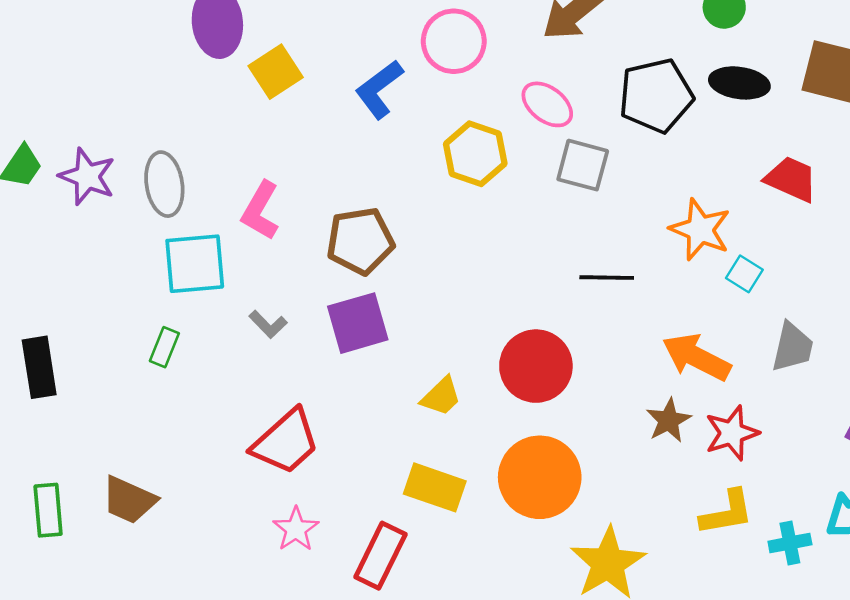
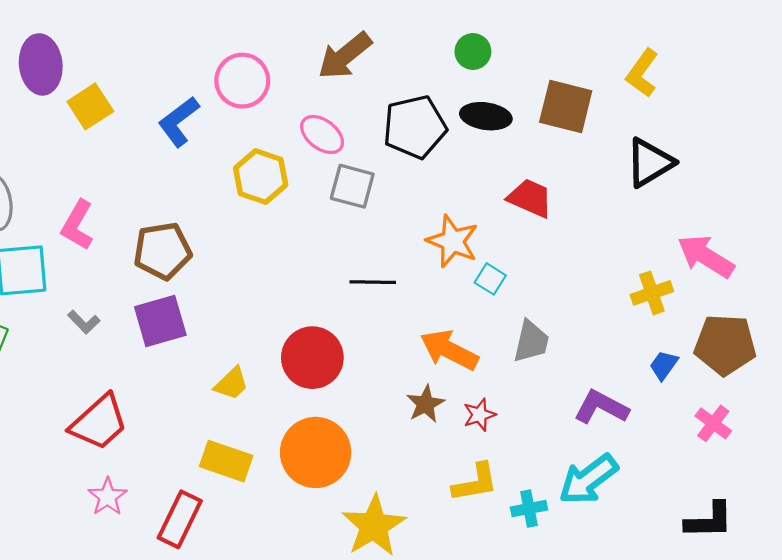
red star: (732, 433) -> (479, 415), size x0.7

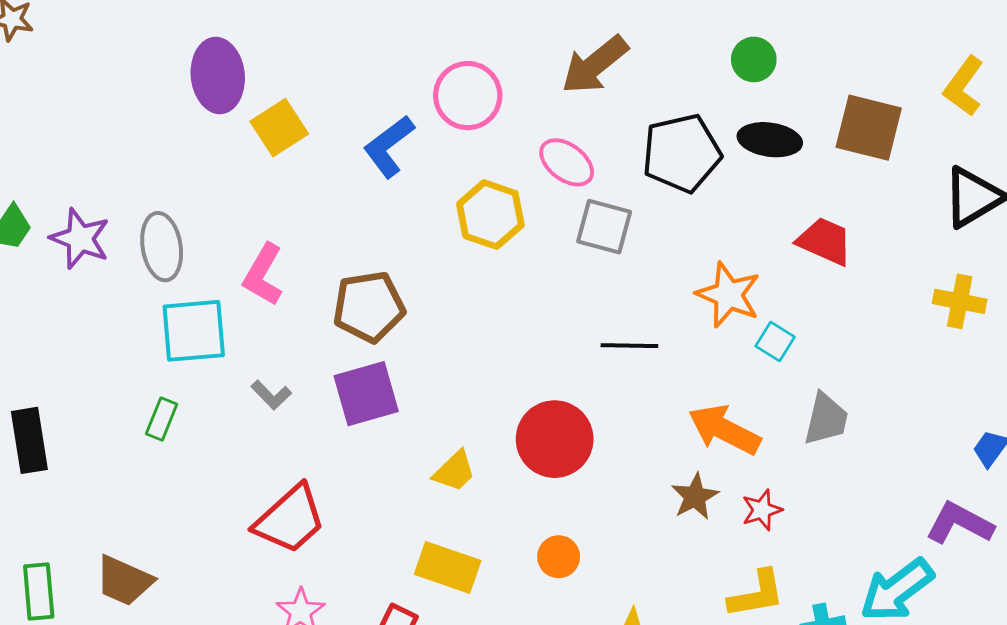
yellow cross: (652, 293) -> (960, 301), moved, turned 30
purple L-shape: (601, 407) -> (960, 523), moved
orange circle: (316, 452) -> (559, 557), size x0.5

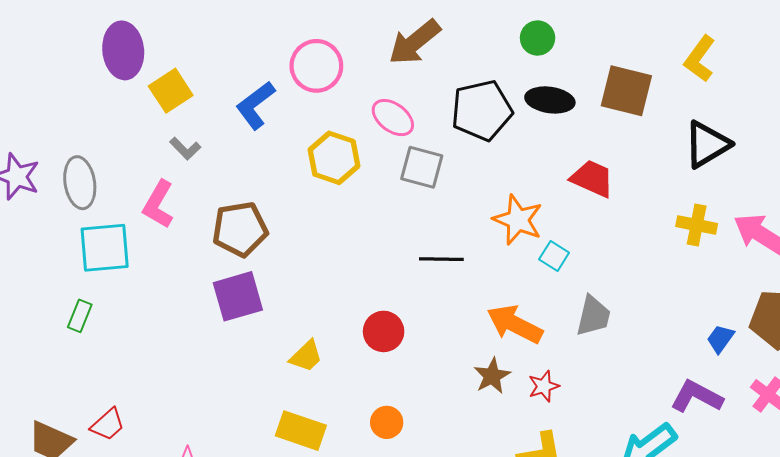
gray L-shape: (271, 395) -> (185, 149), moved
red circle: (555, 439) -> (384, 331), size x0.7
red trapezoid: (290, 519) -> (108, 424), moved, size x0.6

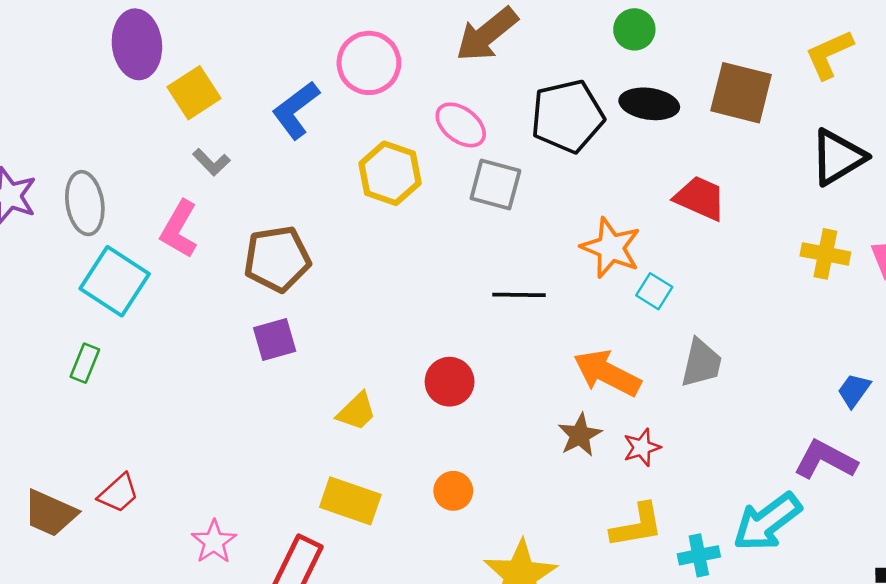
yellow L-shape: (700, 59) -> (829, 54), turned 30
cyan square: (105, 248) -> (115, 281), turned 38
purple square: (238, 296) -> (275, 340), size x0.7

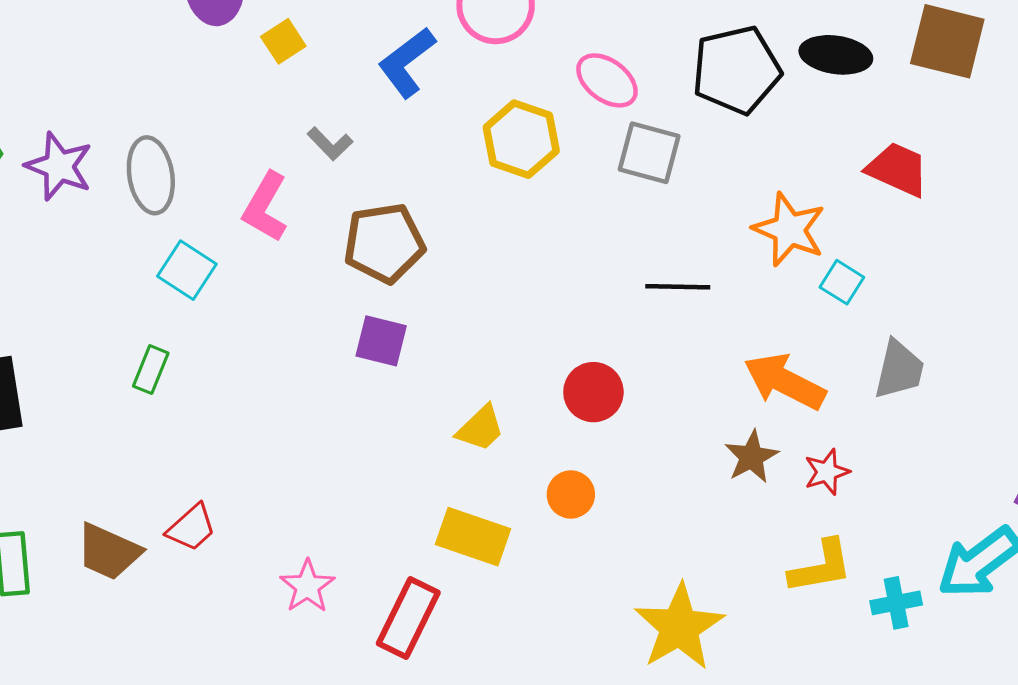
yellow square: (194, 93) -> (283, 41), size x0.7
gray L-shape: (211, 162) -> (330, 144), moved
cyan square: (115, 281) -> (187, 270), size x0.7
purple square: (275, 340) -> (381, 341), turned 30
orange circle: (453, 491) -> (571, 494), moved

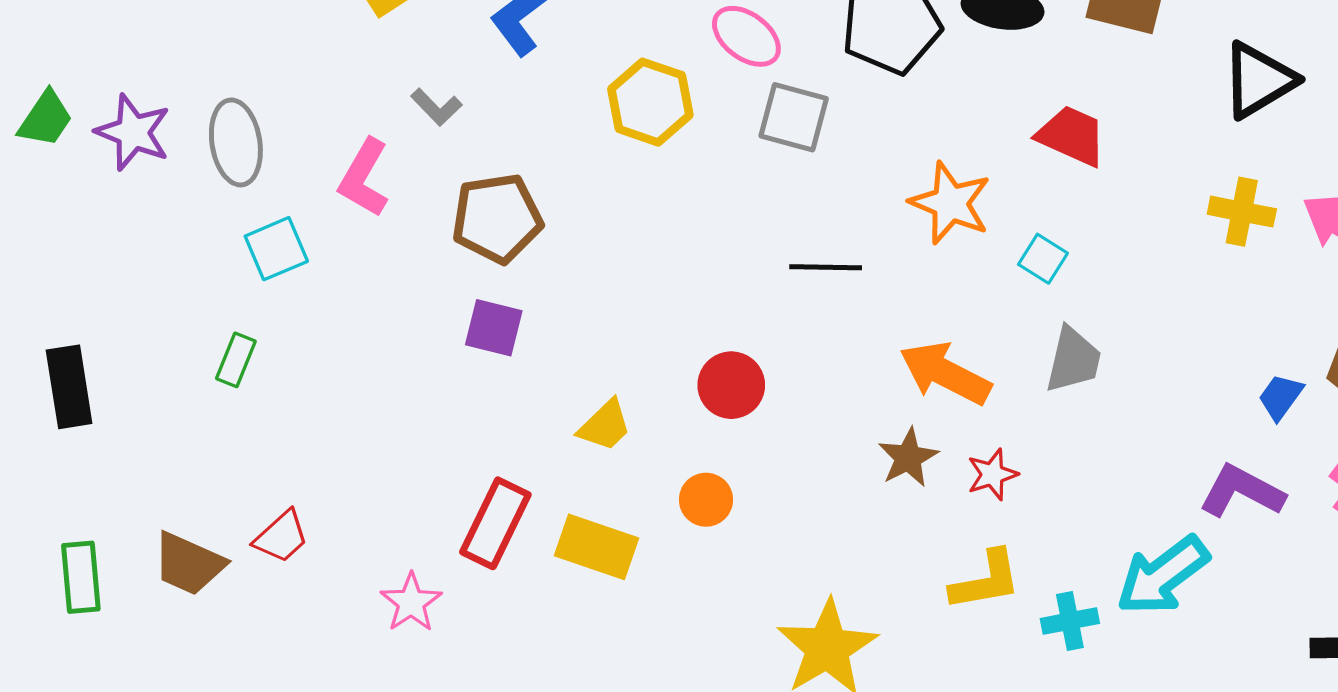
cyan square: (187, 270) -> (276, 249), turned 34
cyan square: (842, 282) -> (1043, 259), moved
red rectangle: (408, 618) -> (495, 523), moved

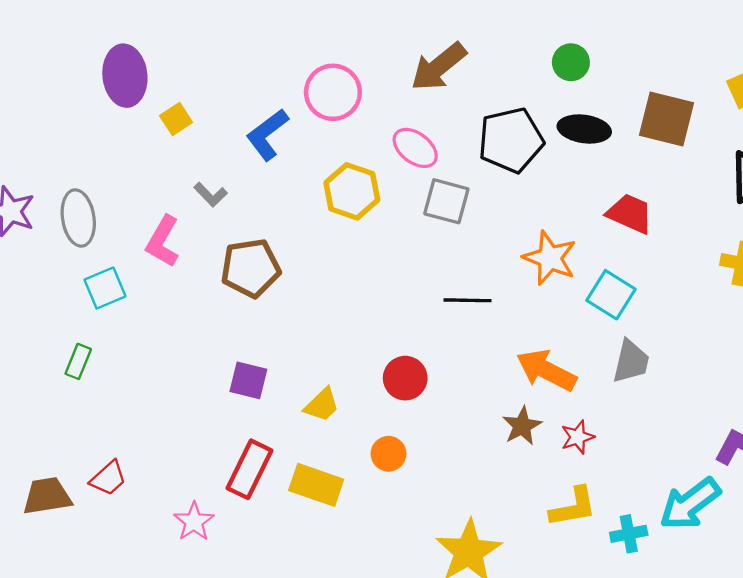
cyan square: (1043, 259) -> (611, 295), size x1.5
purple square: (494, 328) -> (248, 380), moved
brown trapezoid: (189, 564) -> (47, 496), turned 147

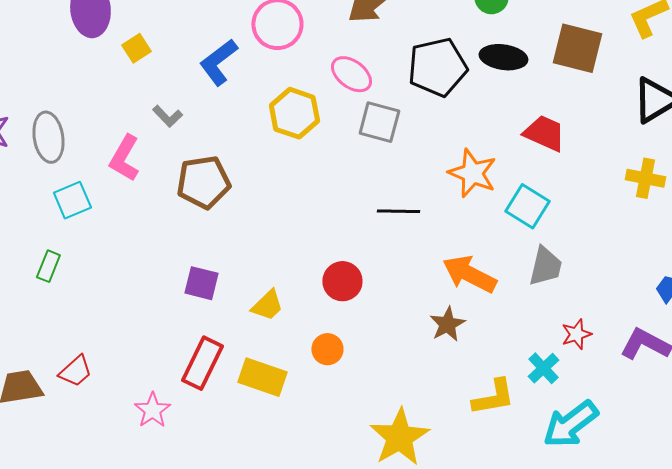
red star: (578, 437) -> (576, 334), moved
cyan arrow: (690, 504) -> (570, 424), moved
cyan cross: (629, 534) -> (543, 368), moved, turned -32

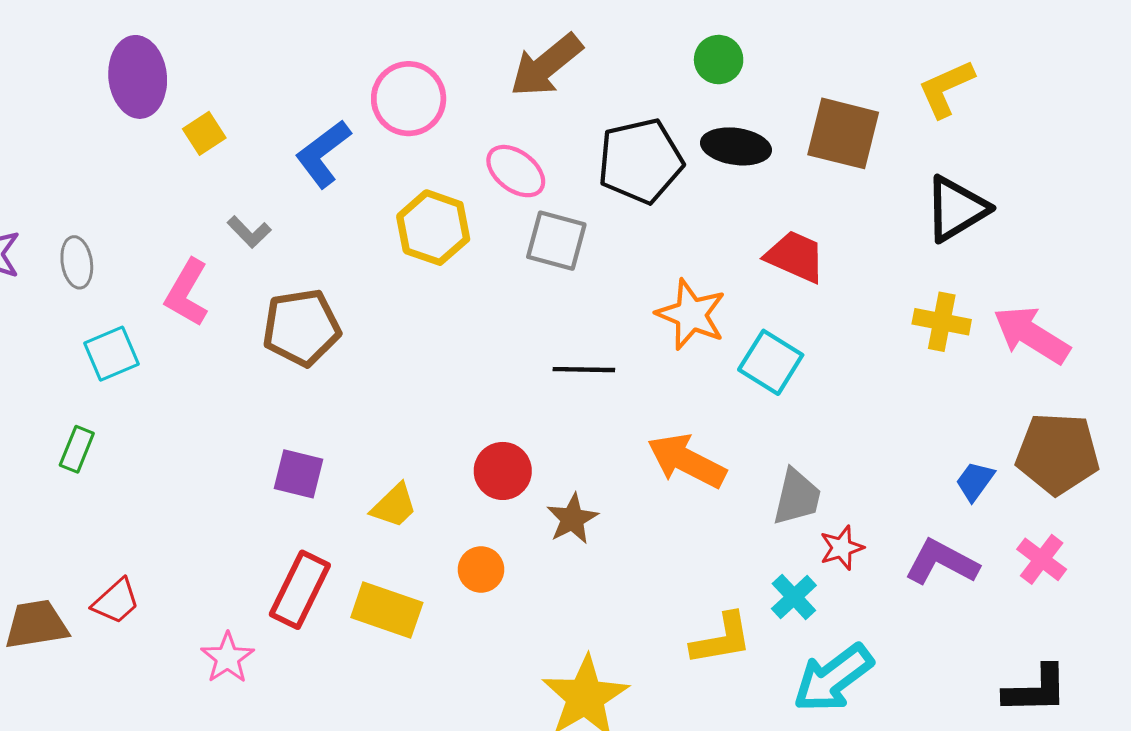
gray ellipse: (48, 137) -> (77, 262), size x0.7
gray trapezoid: (545, 266) -> (797, 497), moved
brown star: (447, 324) -> (572, 519), moved

